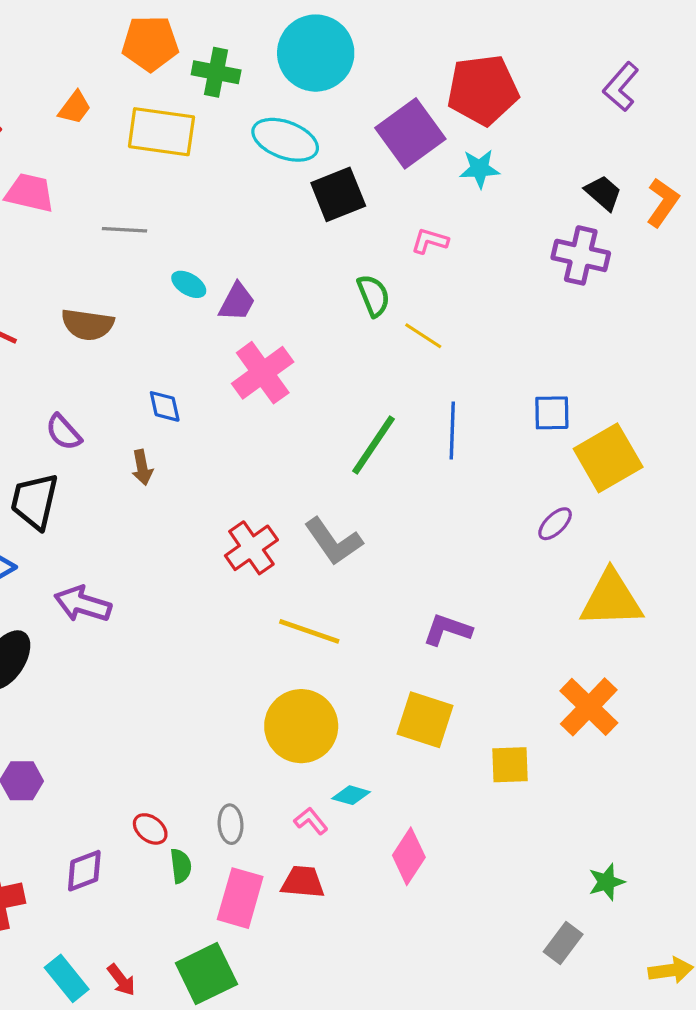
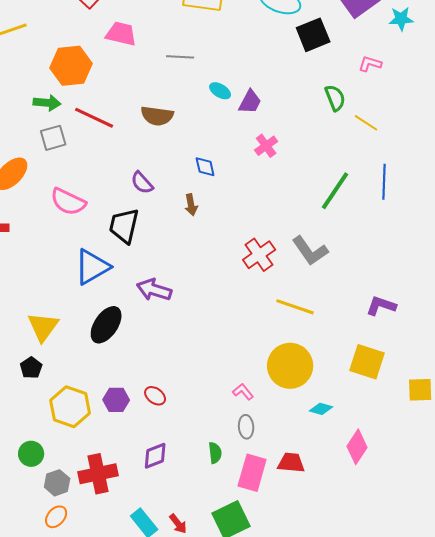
pink cross: (263, 373) -> (266, 146), size x0.6
pink L-shape: (311, 821) -> (243, 392), moved
red ellipse: (150, 829) -> (155, 396), moved

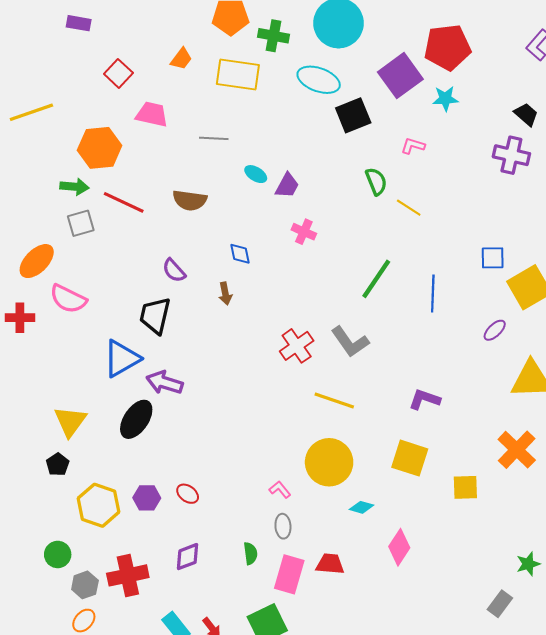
pink cross: (266, 146) -> (304, 232), turned -30
blue line: (384, 182) -> (433, 294), moved
pink semicircle: (68, 202) -> (68, 299), moved
purple arrow: (154, 290) -> (165, 383), moved

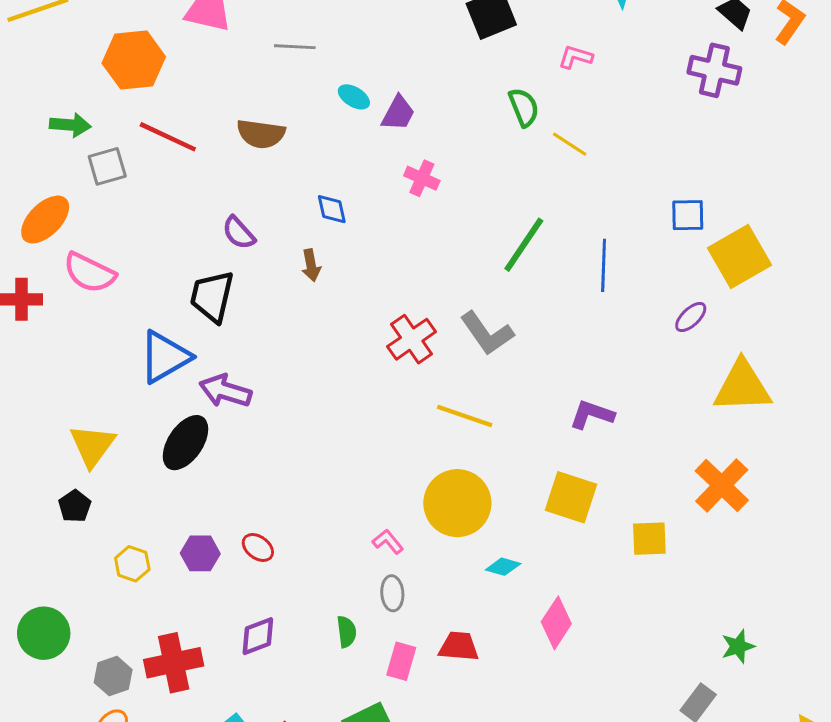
green arrow: (74, 187) -> (70, 125), moved
yellow hexagon: (99, 505) -> (132, 564), size x0.6
green circle: (58, 554) -> (44, 633), moved, size x1.4
pink rectangle: (289, 574) -> (401, 661), size x0.7

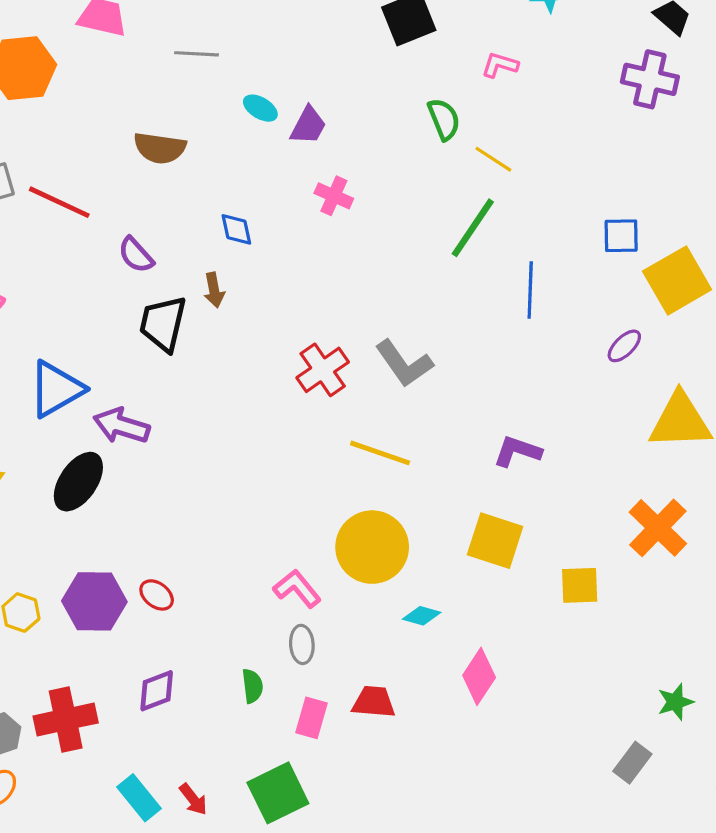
red line: (168, 137) -> (59, 202), moved
green line: (524, 245) -> (473, 228), moved
black trapezoid: (212, 296) -> (163, 324), moved
pink L-shape: (388, 542) -> (297, 589), size x1.4
purple hexagon: (200, 553) -> (94, 601), size x1.5

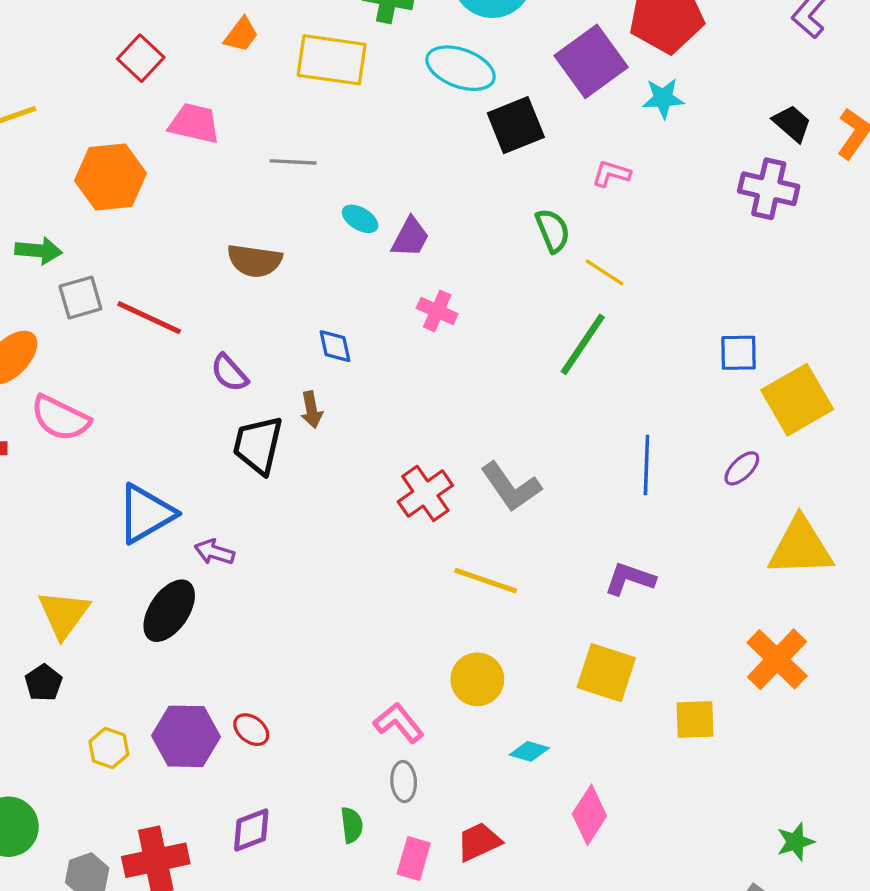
blue line: (530, 290) -> (646, 465), moved
purple arrow: (121, 426) -> (214, 552), size x0.7
yellow circle: (372, 547) -> (477, 679), size x0.7
red trapezoid: (374, 702) -> (479, 842), turned -30

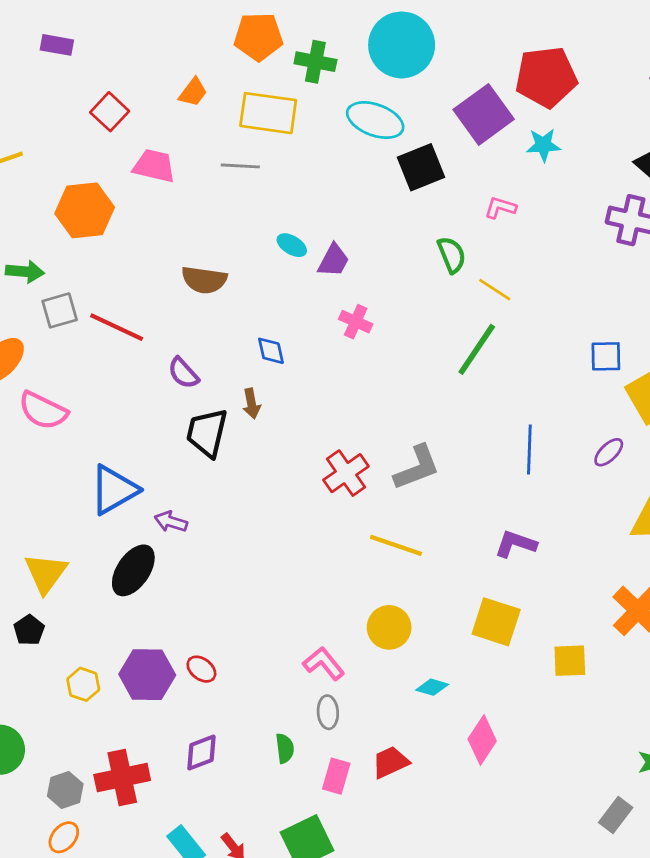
gray line: (293, 162) -> (240, 166), moved
gray L-shape: (511, 487) -> (417, 468), turned -76

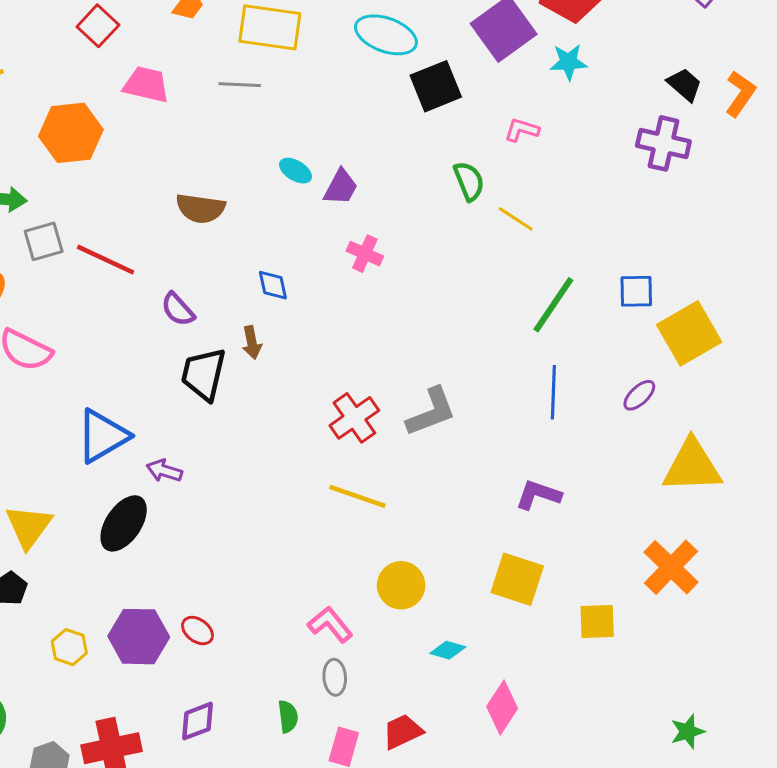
green line: (477, 349) -> (553, 305), moved
yellow line: (396, 545) -> (357, 496), moved

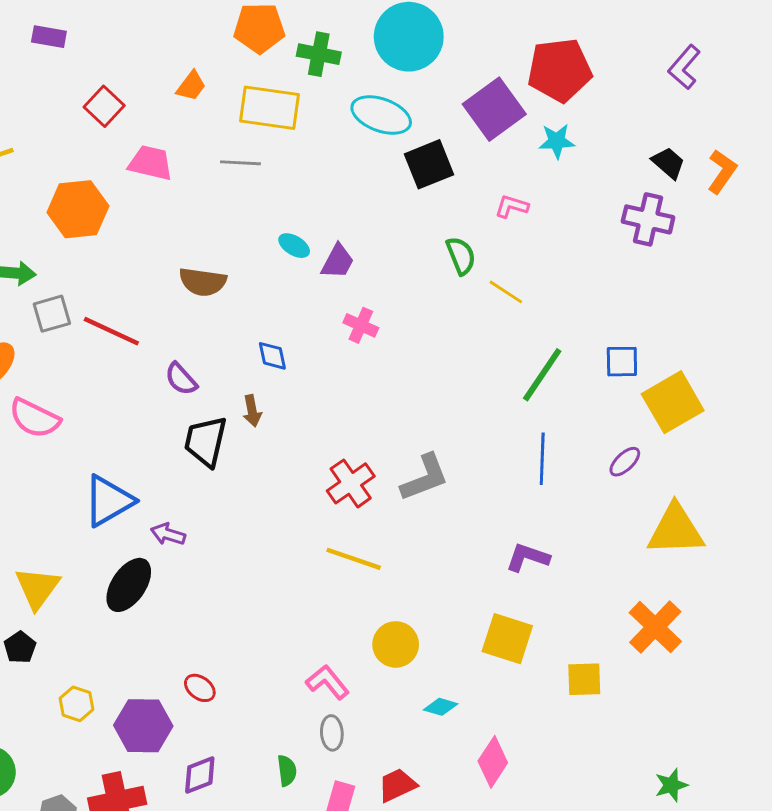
purple hexagon: (139, 637) -> (143, 726), moved

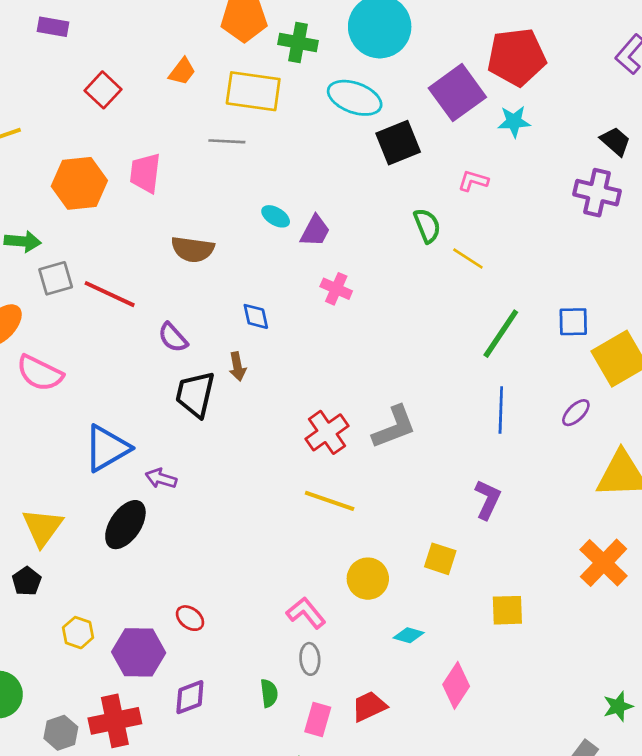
pink trapezoid: (151, 163) -> (145, 173), moved, turned -96
purple L-shape: (528, 557) -> (488, 500), turned 96
yellow square: (507, 639) -> (440, 559), moved, size x0.7
yellow square: (584, 679) -> (507, 610), moved

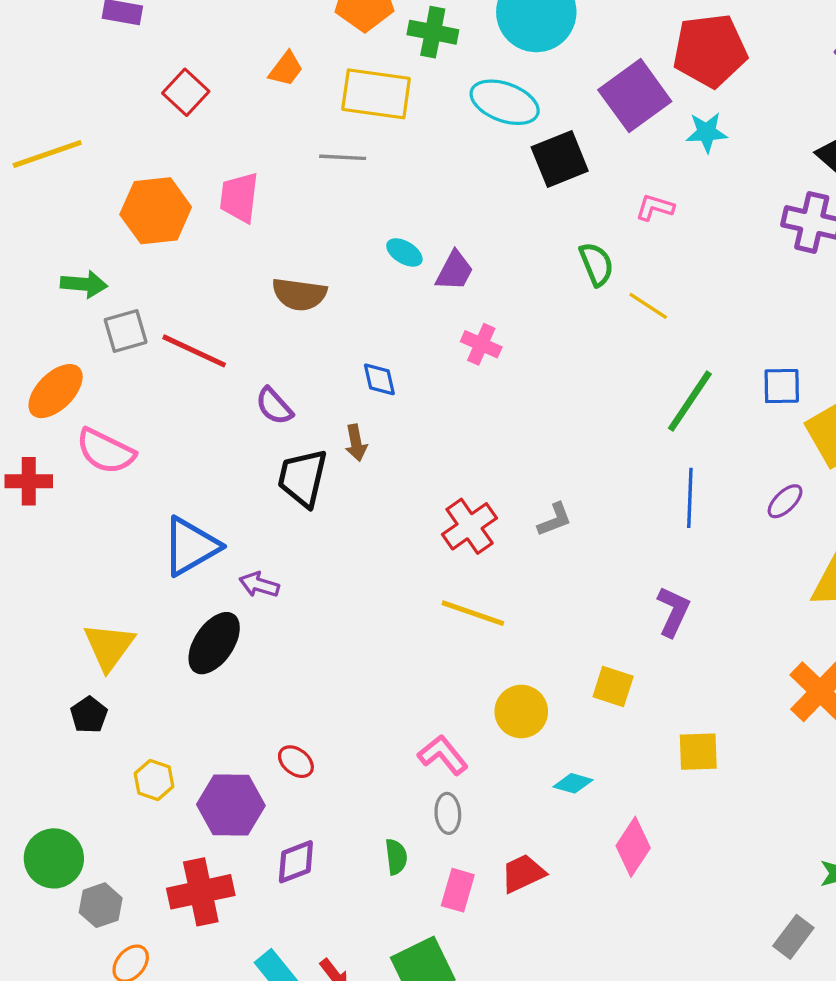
gray L-shape: (394, 427) -> (555, 520), size x0.6
gray hexagon: (61, 733) -> (101, 905), moved

